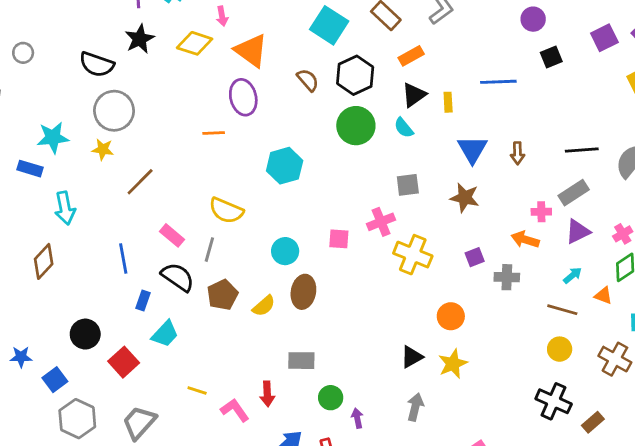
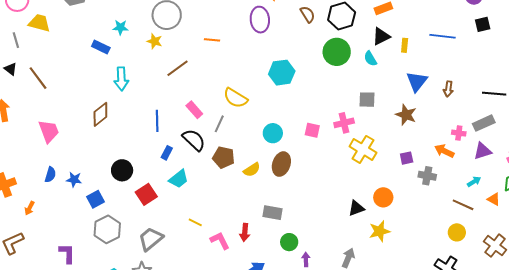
orange line: (214, 133) -> (212, 40), moved
cyan star: (53, 138) -> (120, 27), size x0.7
brown pentagon: (222, 295) -> (224, 157), turned 30
black triangle: (412, 357) -> (356, 208), moved

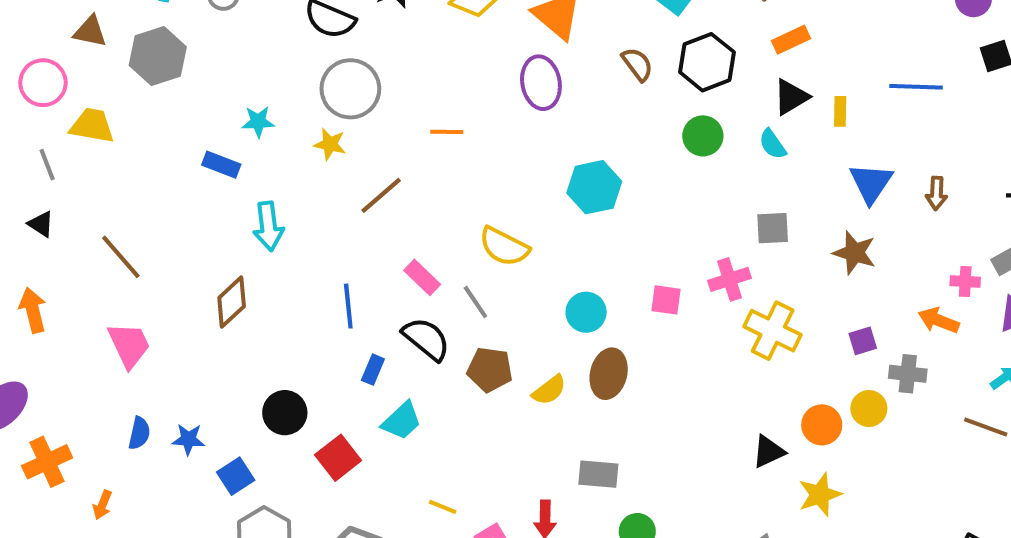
green circle: (337, 52) -> (703, 136), size x0.7
brown line: (38, 78) -> (121, 257), moved
gray line: (219, 124) -> (475, 302), turned -54
yellow circle: (457, 232) -> (869, 409), moved

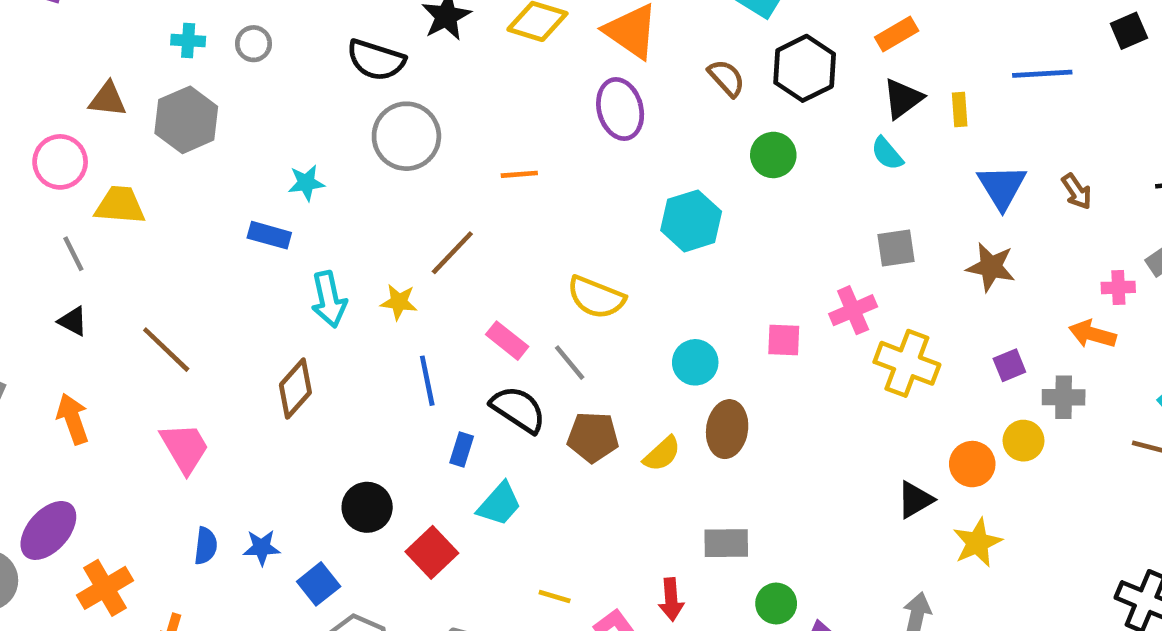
green circle: (703, 136) -> (773, 155), moved
yellow star: (330, 144) -> (399, 302), moved
brown arrow: (937, 193) -> (1077, 191), turned -32

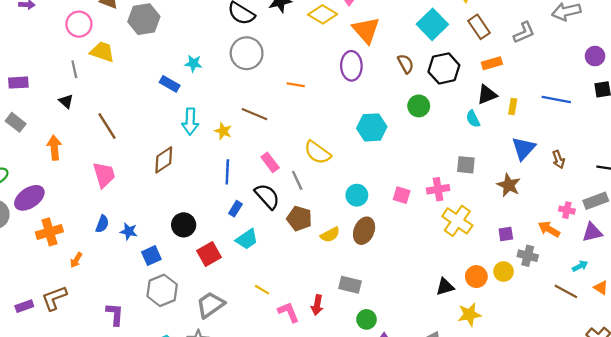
brown line: (452, 253) -> (254, 114), turned 55

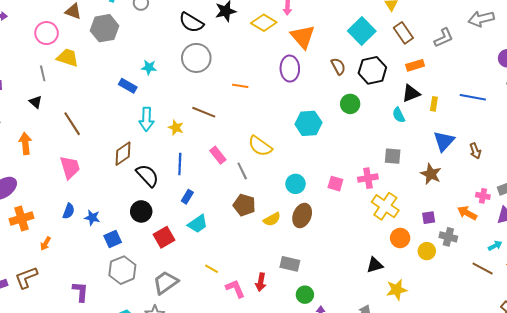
black semicircle: (267, 196) -> (147, 176), moved
orange circle: (476, 277) -> (400, 238), moved

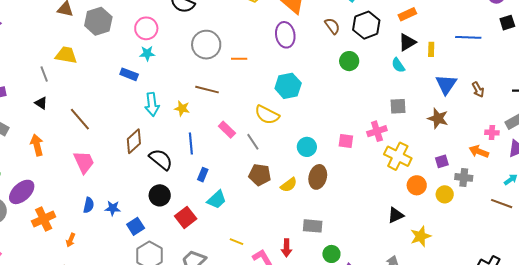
pink circle: (47, 33) -> (146, 28), moved
gray circle: (196, 58) -> (206, 45), moved
cyan hexagon: (308, 123) -> (288, 86), moved

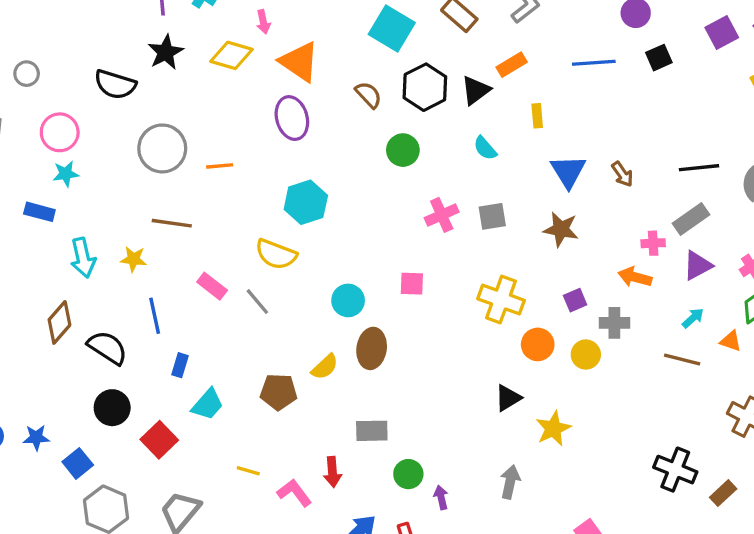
orange rectangle: (407, 14) -> (512, 65), moved
blue line: (468, 37) -> (594, 63), moved
black triangle: (407, 42) -> (476, 90), moved
pink cross: (377, 131) -> (442, 215), moved
brown pentagon: (260, 175) -> (279, 392), moved

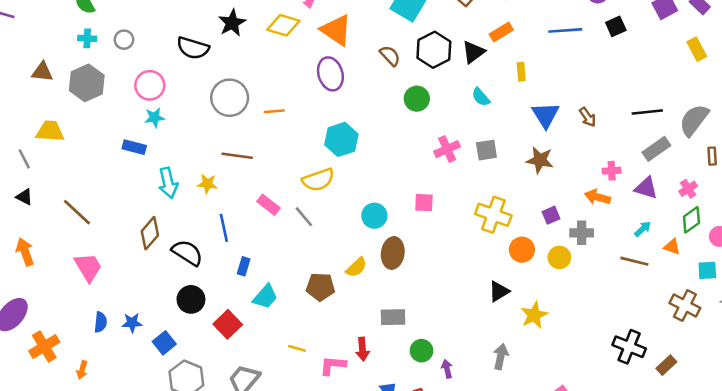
gray rectangle: (691, 219) -> (656, 149), moved
yellow semicircle: (276, 254) -> (318, 180), turned -40
purple triangle: (698, 265) -> (646, 188), turned 45
pink L-shape: (294, 493) -> (333, 365), turned -48

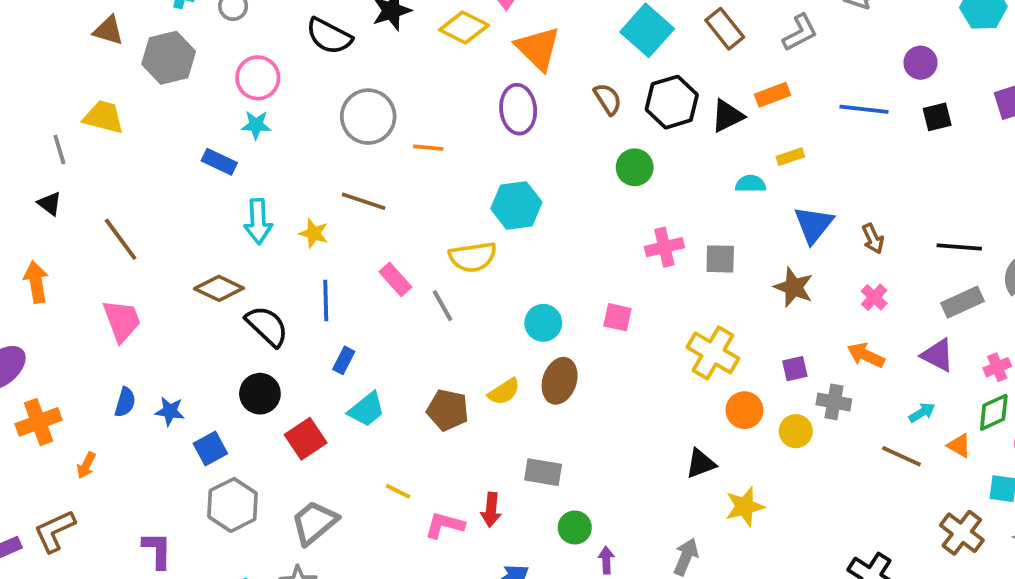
yellow rectangle: (521, 72) -> (790, 157), turned 66
cyan semicircle: (481, 97) -> (751, 184), moved, turned 120
pink cross: (612, 171) -> (874, 297), moved, turned 36
brown diamond: (150, 233) -> (219, 288), turned 64

